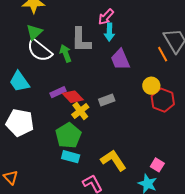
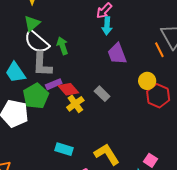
gray L-shape: (81, 40) -> (42, 64), moved
gray rectangle: (107, 100) -> (102, 94), turned 63
green pentagon: (68, 136) -> (36, 96), moved

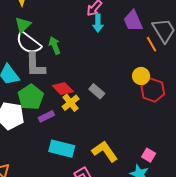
purple trapezoid: (117, 54) -> (133, 21), moved
purple rectangle: (54, 84) -> (46, 116), moved
cyan rectangle: (64, 149) -> (62, 149), size x1.4

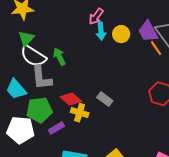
purple trapezoid: (133, 21) -> (148, 31), moved
yellow circle: (141, 76) -> (121, 34), moved
green pentagon: (31, 97) -> (39, 110), turned 30
yellow cross: (71, 103) -> (80, 113), turned -30

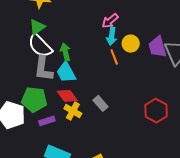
orange line: (156, 48) -> (114, 57), moved
cyan trapezoid: (16, 89) -> (66, 72), moved

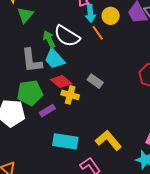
green triangle: (37, 27) -> (25, 15), moved
white semicircle: (40, 46) -> (67, 36), moved

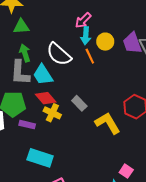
green triangle: (25, 15) -> (21, 27), turned 36
green arrow: (49, 39) -> (25, 53), moved
purple rectangle: (47, 111) -> (27, 125), turned 35
yellow L-shape: (108, 140) -> (108, 123), moved

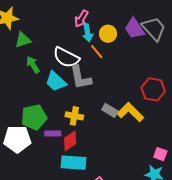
gray L-shape: (20, 73) -> (80, 78), moved
red diamond: (46, 98) -> (70, 141), moved, turned -70
gray rectangle: (79, 103) -> (110, 110), moved

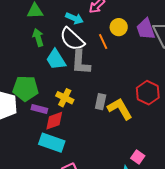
cyan arrow: (88, 33) -> (74, 18), moved, turned -72
gray rectangle: (110, 110) -> (101, 102), turned 56

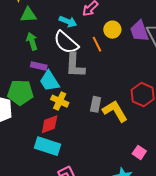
cyan trapezoid: (56, 60) -> (49, 81), moved
purple rectangle: (39, 109) -> (39, 66), moved
pink square: (138, 157) -> (139, 152), moved

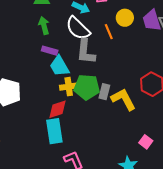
green pentagon: (20, 92) -> (87, 87), moved
yellow cross: (60, 101) -> (69, 87), turned -36
cyan rectangle: (48, 146) -> (54, 131), turned 60

